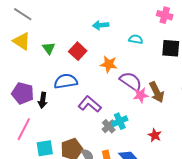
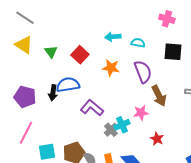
cyan arrow: (101, 25) -> (113, 37), moved
purple semicircle: (131, 81) -> (143, 72), moved, turned 35
pink star: (141, 95) -> (141, 113), moved
black arrow: (43, 100) -> (53, 93), moved

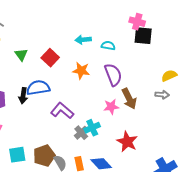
black square: (173, 52) -> (143, 36), moved
pink star: (141, 113) -> (111, 107), moved
red star: (157, 139) -> (127, 142), size x1.5

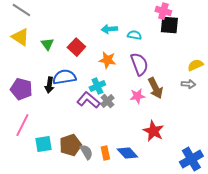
cyan cross: (92, 128) -> (97, 86), moved
gray cross: (81, 133) -> (107, 101), moved

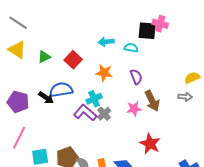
black square: (169, 25) -> (147, 31), moved
green triangle: (47, 44) -> (44, 57), turned 40
purple semicircle: (139, 64) -> (136, 77), size x0.7
black arrow: (49, 85) -> (46, 98), turned -63

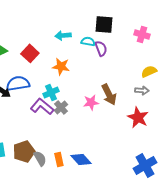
pink cross: (160, 24) -> (142, 34), moved
purple semicircle: (136, 77) -> (101, 48), moved
red star: (150, 144) -> (138, 117), moved

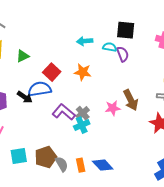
red square: (30, 53) -> (52, 72), moved
cyan cross: (51, 92) -> (82, 125), moved

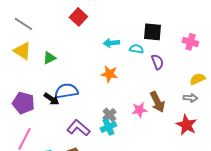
purple semicircle: (123, 54) -> (157, 62), moved
red square: (52, 72) -> (78, 17), moved
purple L-shape: (64, 112) -> (78, 128), moved

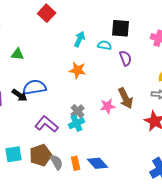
cyan arrow: (111, 43) -> (80, 39), turned 119
green triangle: (49, 58) -> (18, 54), turned 32

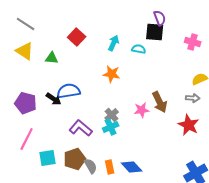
red square: (47, 13) -> (77, 37), moved
purple semicircle: (126, 58) -> (160, 18), moved

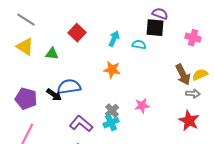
purple semicircle: (160, 18) -> (160, 14), turned -49
brown arrow: (160, 102) -> (183, 75), moved

